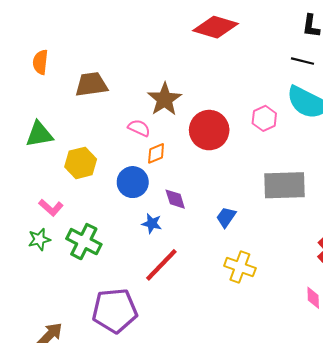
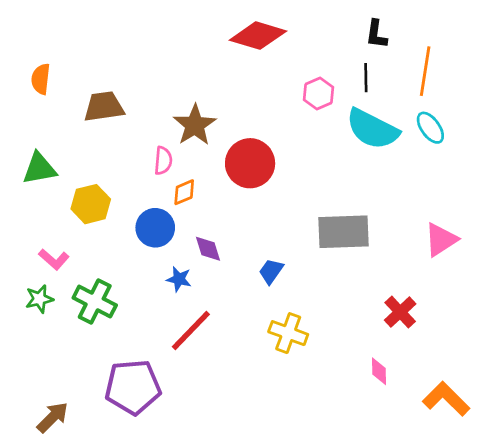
black line: (303, 61) -> (366, 78), turned 75
pink hexagon: (264, 118) -> (318, 93), moved
pink semicircle: (139, 128) -> (163, 161), turned 70

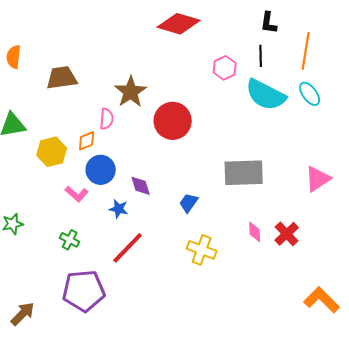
orange diamond: (184, 192) -> (87, 141), moved
pink L-shape: (54, 259) -> (77, 194), moved
green cross: (95, 301) -> (70, 240), moved, size x0.6
pink diamond: (379, 371) -> (255, 232), moved

